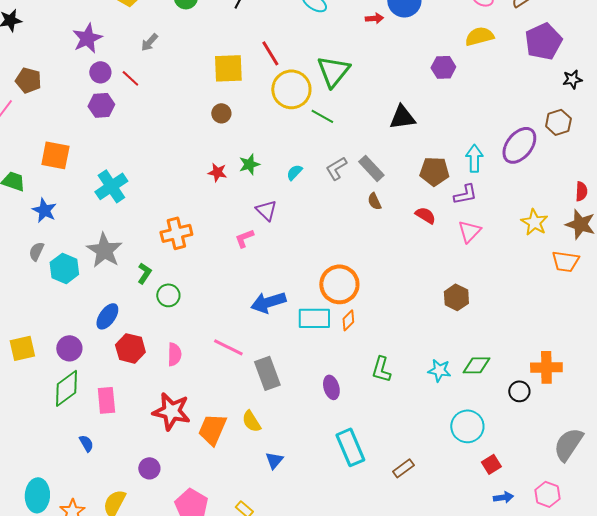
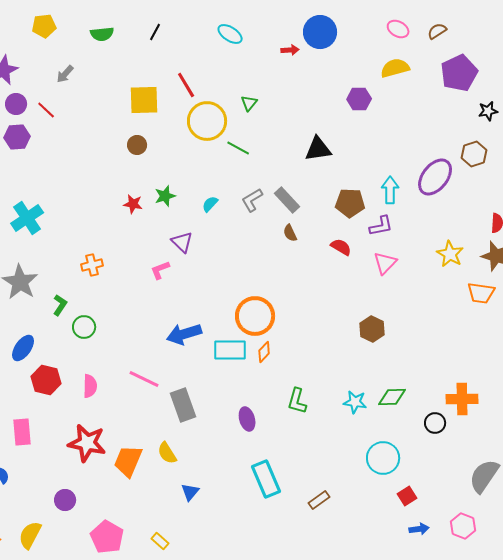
green triangle: (333, 71) -> (249, 103), size x0.5
orange cross: (176, 233) -> (92, 265), size x0.7

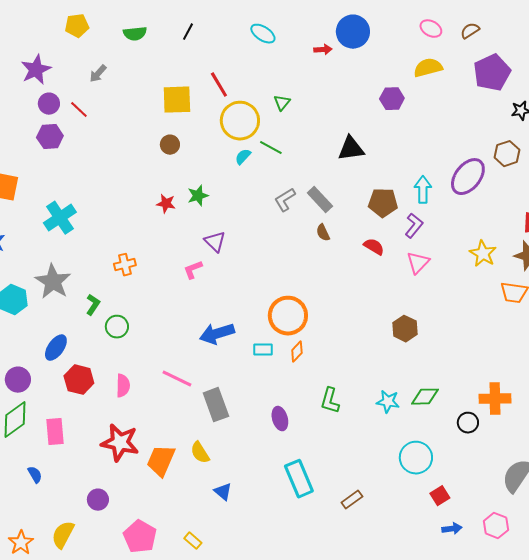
cyan semicircle: (210, 204) -> (243, 157), moved
purple L-shape: (381, 226) -> (414, 226), turned -40
cyan rectangle: (230, 350) -> (263, 350), size x0.6
blue triangle: (190, 492) -> (223, 492), turned -30

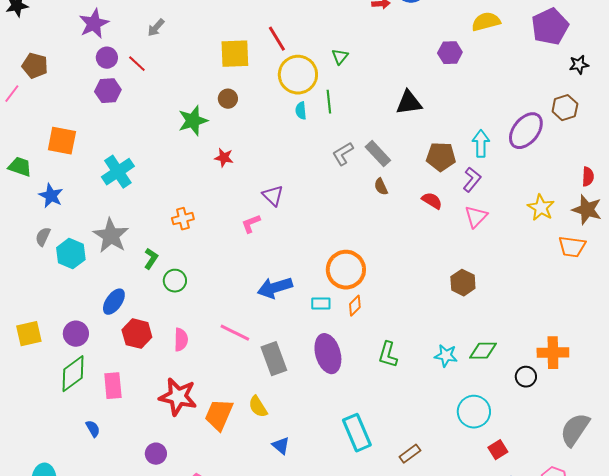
green line: (271, 148) -> (329, 102), turned 55
cyan semicircle: (243, 157) -> (301, 111), turned -48
green star: (198, 196) -> (193, 121), moved, size x1.4
purple ellipse: (280, 419) -> (328, 354), moved, size x1.6

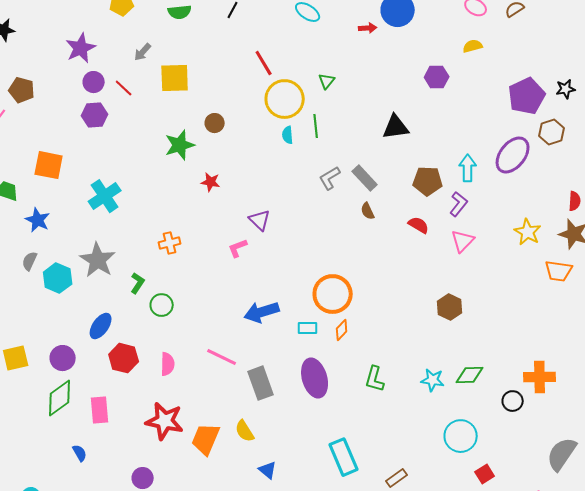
yellow semicircle: (486, 22) -> (473, 46), size x0.7
purple pentagon: (550, 27) -> (527, 96), moved
yellow square: (235, 54) -> (175, 78), moved

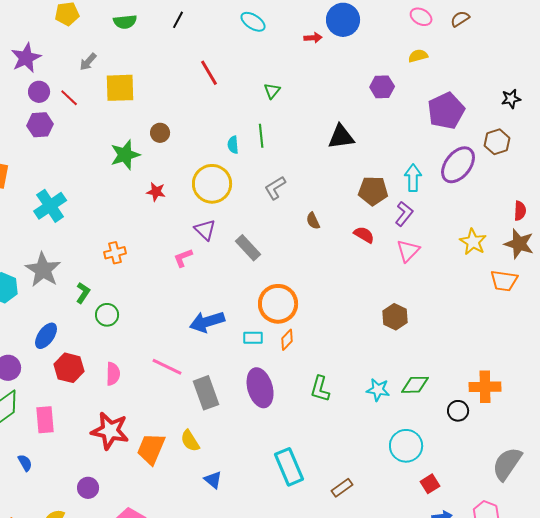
purple pentagon: (527, 96) -> (446, 111), moved
yellow circle: (285, 99) -> (212, 184), moved
gray rectangle: (365, 178) -> (248, 248), moved

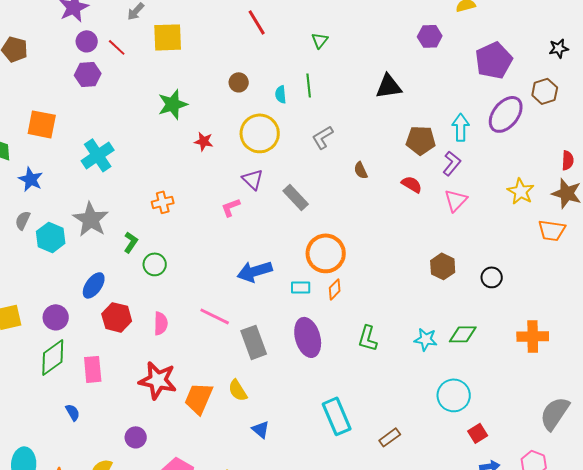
brown circle: (160, 133) -> (239, 82), moved
black circle: (458, 411) -> (492, 277), moved

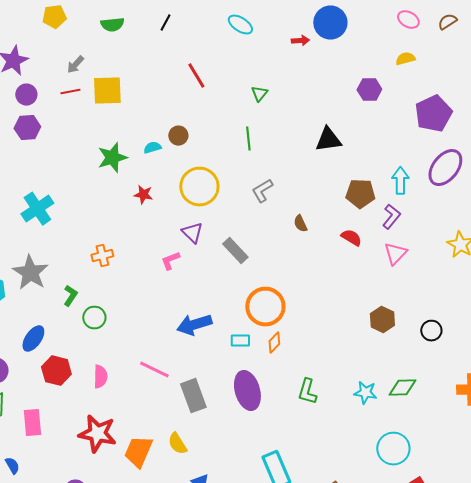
red line: (117, 47) -> (70, 92), moved, turned -54
cyan semicircle: (281, 94) -> (152, 148), moved, turned 78

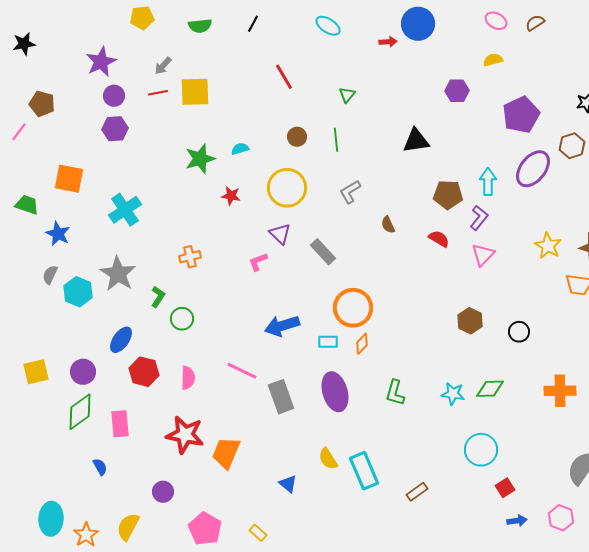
brown circle: (178, 136) -> (297, 137), moved
yellow semicircle: (177, 444) -> (328, 459), moved

